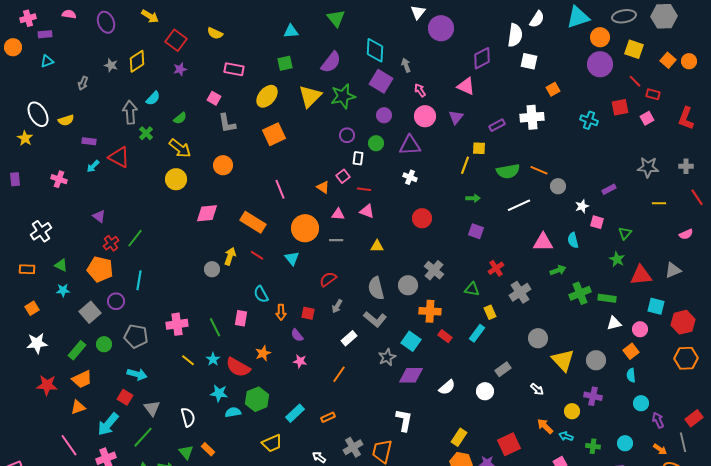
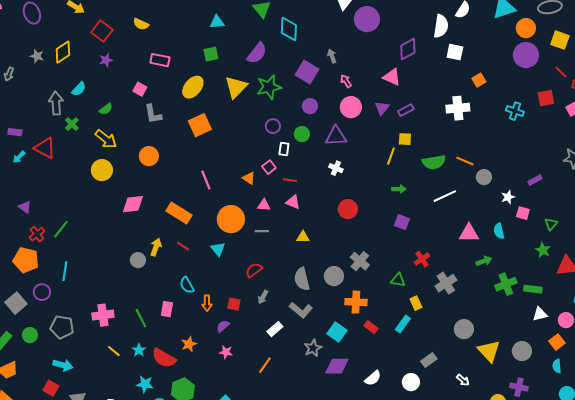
cyan diamond: (375, 50) -> (289, 29), moved
purple rectangle: (497, 125) -> (406, 110), moved
purple semicircle: (297, 335) -> (223, 326), turned 88

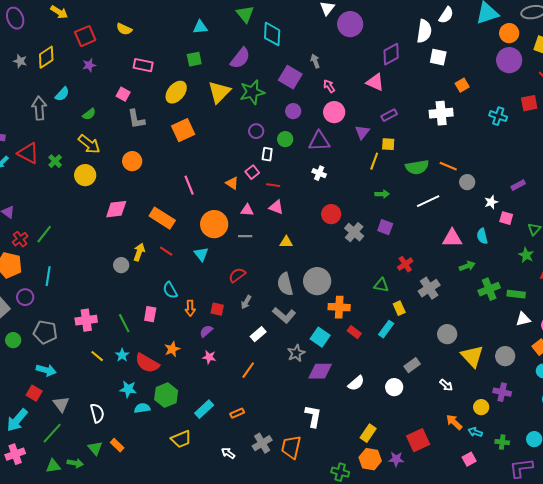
red square: (102, 31) -> (85, 36), turned 30
purple triangle: (382, 108) -> (362, 132), moved
green cross: (72, 124) -> (55, 161), moved
gray cross: (360, 261) -> (354, 232), moved
gray circle: (334, 276) -> (317, 281), size x1.4

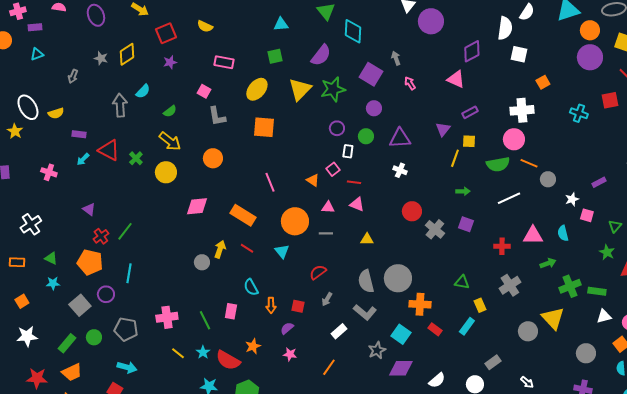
pink circle: (334, 112) -> (514, 139), moved
orange square: (183, 130) -> (264, 127), turned 30
red cross: (405, 264) -> (502, 246), moved, turned 35
yellow triangle: (472, 356) -> (553, 318), moved

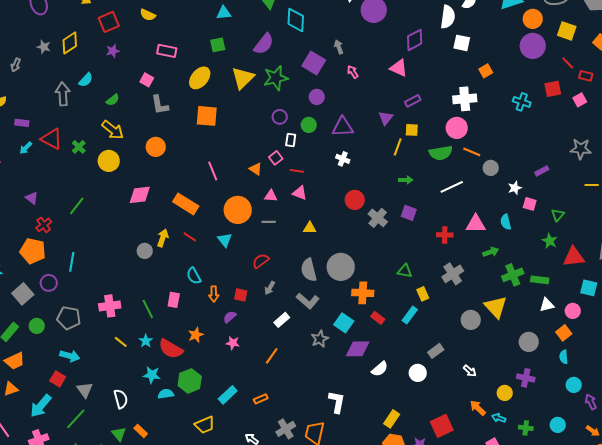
green line: (125, 231) -> (77, 206), moved
purple diamond: (401, 368) -> (358, 349), moved

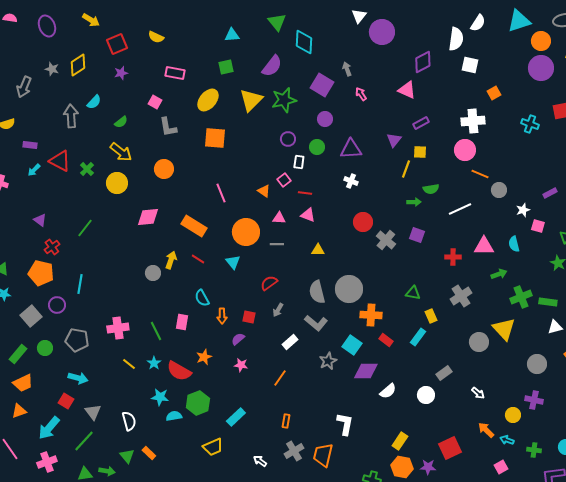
gray arrow: (16, 65) -> (24, 87), size x1.5
green semicircle: (441, 153) -> (431, 189), moved, size x0.7
orange rectangle: (261, 399) -> (286, 421), moved, turned -56

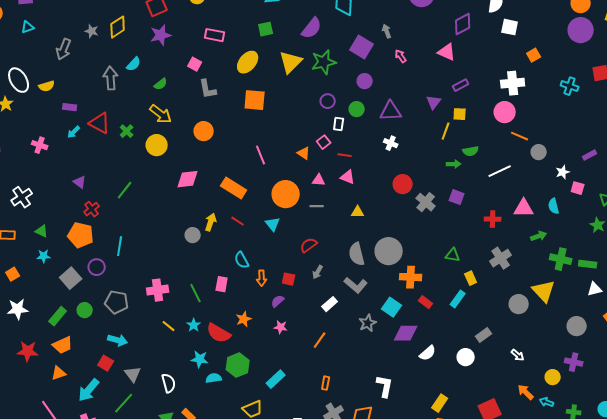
purple star: (121, 73) -> (161, 35), size x1.5
green cross: (521, 297) -> (561, 259), turned 35

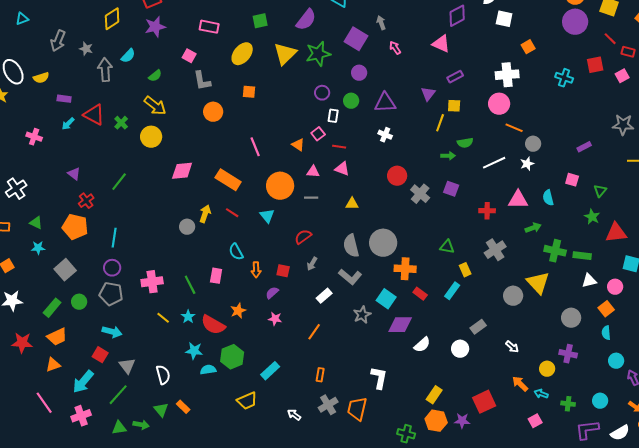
gray star: (92, 31) -> (86, 49), moved
orange square: (255, 100) -> (249, 92), size x0.6
orange circle: (204, 131) -> (213, 112), moved
white star: (563, 172) -> (527, 164), moved
purple circle: (97, 267) -> (112, 268), moved

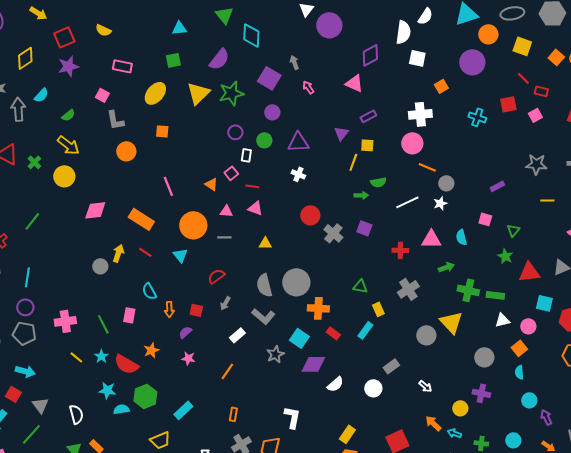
purple circle: (575, 22) -> (472, 62), moved

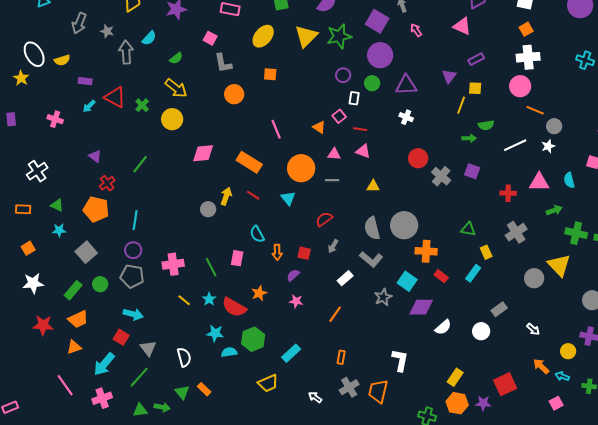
orange square: (441, 86) -> (526, 29), moved
purple circle: (272, 112) -> (380, 55), size x1.6

